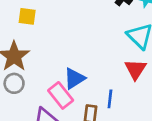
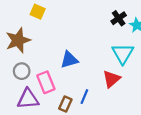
blue triangle: (74, 78) -> (69, 60), moved
gray circle: (14, 83) -> (22, 71), moved

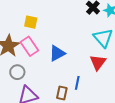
yellow square: (38, 12) -> (31, 22), moved
pink rectangle: (46, 82) -> (29, 46), moved

